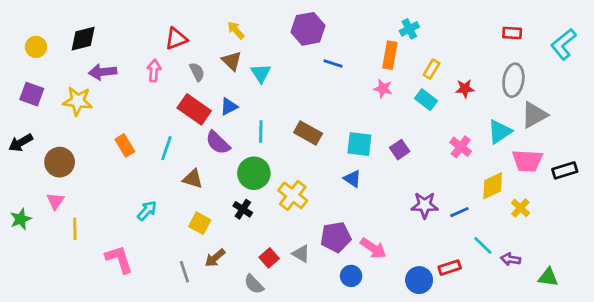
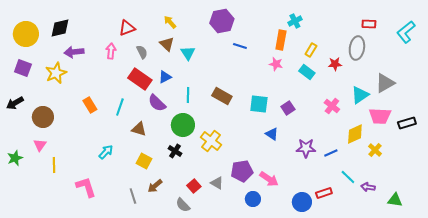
yellow circle: (36, 47) -> (26, 34), size x1.6
gray ellipse: (513, 80) -> (357, 48), moved
yellow star: (78, 101) -> (56, 73), turned -30
blue triangle: (352, 179) -> (272, 134), moved

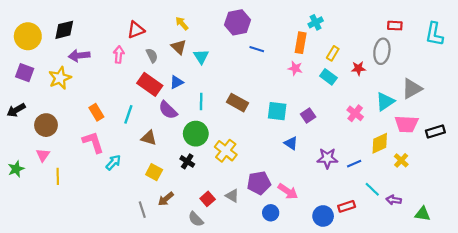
cyan L-shape: (406, 32) -> (434, 34), turned -40
pink L-shape: (86, 187) -> (93, 142), moved

